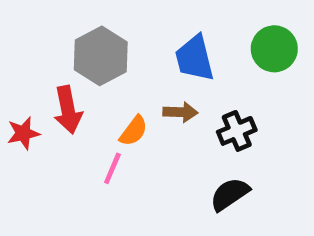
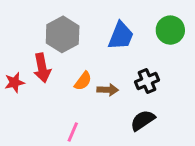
blue trapezoid: (195, 58) -> (121, 36), turned -144
brown arrow: (180, 112) -> (108, 90), moved
pink line: (112, 168) -> (73, 132), moved

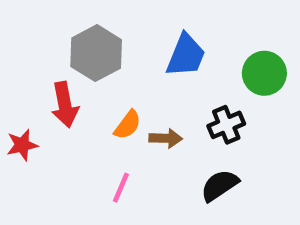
green circle: (170, 30) -> (264, 73), moved
red star: (14, 82) -> (22, 145), moved
pink line: (73, 132) -> (121, 188), moved

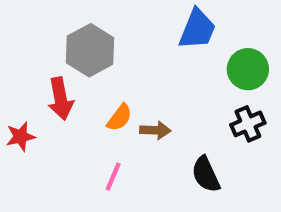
blue trapezoid: (186, 55) -> (197, 29), moved
black cross: (226, 125) -> (248, 124), moved
black semicircle: (220, 185) -> (206, 174), turned -81

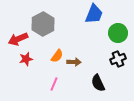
red arrow: (61, 99) -> (18, 39), moved, turned 78
red star: (21, 137) -> (26, 59), moved

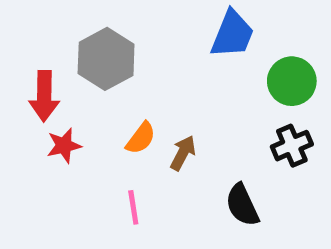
red arrow: (18, 39) -> (44, 96), turned -66
brown arrow: (74, 62) -> (183, 153), turned -64
pink line: (54, 84) -> (133, 207), turned -32

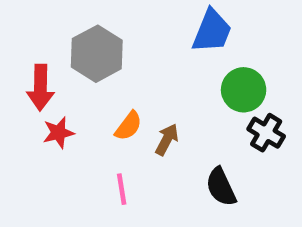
green circle: (292, 81) -> (244, 90), moved
black cross: (292, 146) -> (266, 133), turned -36

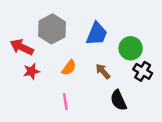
blue trapezoid: (212, 31) -> (97, 34), moved
red arrow: (40, 88) -> (22, 47), turned 115
brown arrow: (167, 139) -> (103, 71), moved, turned -70

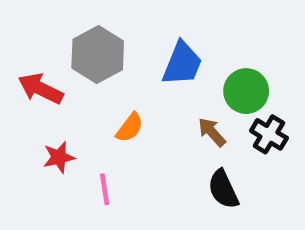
red star: (31, 71) -> (59, 157), moved
brown arrow: (103, 71) -> (212, 132), moved
pink line: (65, 102) -> (105, 189), moved

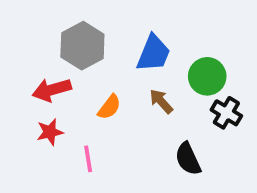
red arrow: (41, 89) -> (52, 90), moved, turned -42
brown arrow: (212, 132) -> (161, 101), moved

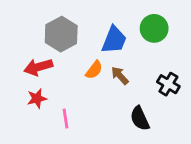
green circle: (207, 76) -> (154, 28), moved
orange semicircle: (109, 107) -> (94, 70), moved

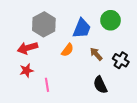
brown arrow: (120, 76) -> (96, 54), moved

